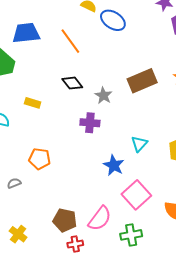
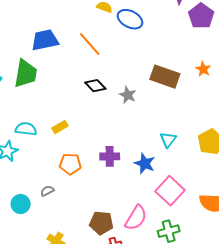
brown rectangle: (142, 81) -> (165, 77), turned 48
yellow rectangle: (33, 103) -> (60, 127), moved, turned -42
purple cross: (90, 123) -> (110, 156), moved

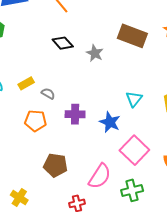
gray semicircle: (47, 191) -> (48, 94), moved, turned 56
brown pentagon: (101, 223) -> (56, 165), moved

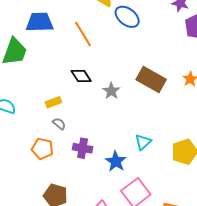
yellow rectangle: (26, 83) -> (53, 102), moved

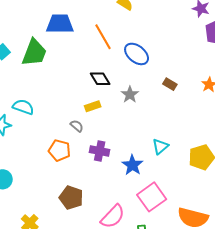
blue ellipse: (127, 17) -> (137, 54), moved
brown rectangle: (151, 79) -> (170, 84), size x0.5
yellow rectangle: (53, 102) -> (93, 106), moved

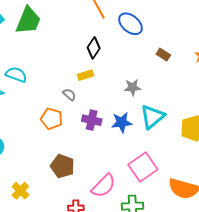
black diamond: (100, 79) -> (94, 48), turned 65
gray star: (130, 95) -> (133, 87), moved, turned 30
cyan triangle: (160, 146) -> (152, 117), size x1.5
blue star: (132, 165) -> (122, 122), moved, turned 30

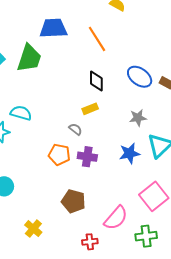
blue ellipse: (130, 24) -> (140, 77), moved
black diamond: (94, 48) -> (96, 81), turned -30
purple cross: (92, 120) -> (87, 157), moved

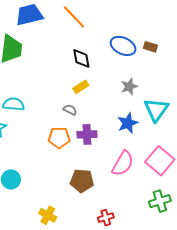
pink semicircle: (116, 218) -> (123, 163), moved

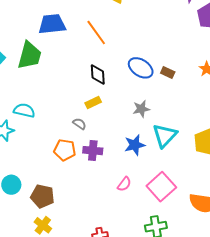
pink semicircle: (123, 163) -> (124, 184), size x0.6
brown pentagon: (82, 181) -> (42, 196), moved

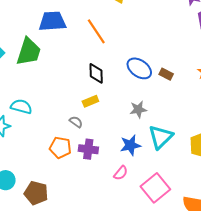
pink semicircle: (124, 184) -> (121, 173), moved

